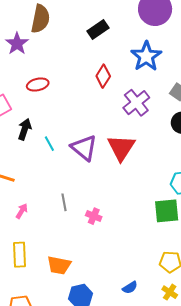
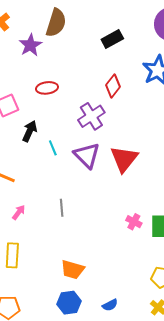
purple cross: (136, 103) -> (91, 116), moved
pink cross: (94, 216) -> (134, 222), moved
orange trapezoid: (59, 265) -> (73, 270), moved
blue semicircle: (130, 288) -> (110, 305), moved

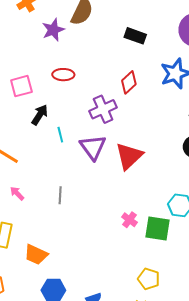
black rectangle: (112, 39) -> (135, 36), turned 40
pink arrow: (19, 212) -> (17, 193), turned -91
orange trapezoid: (73, 270) -> (36, 255), moved

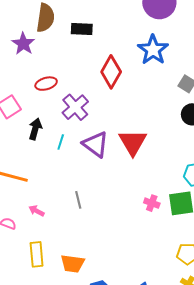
black rectangle: (135, 36) -> (82, 29), moved
red diamond: (129, 82) -> (111, 72), size x1.4
purple cross: (103, 109) -> (75, 107), moved
cyan line: (60, 135) -> (61, 142), turned 49

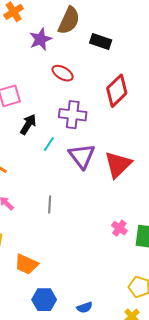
red ellipse: (46, 84) -> (63, 73), moved, turned 30
purple cross: (75, 107) -> (73, 115), turned 32

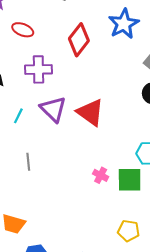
cyan line: (49, 144) -> (18, 116), moved
red triangle: (118, 164) -> (90, 112), turned -32

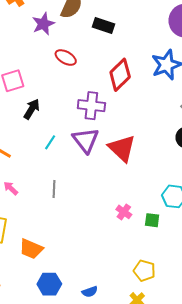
purple cross: (38, 69) -> (91, 106), moved
green square: (130, 180) -> (152, 220), size x0.6

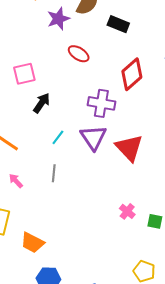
gray line: (54, 189) -> (54, 173), moved

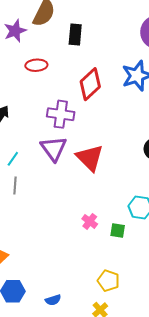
black rectangle: (118, 24) -> (75, 34), turned 75
red ellipse: (79, 54) -> (36, 65), turned -35
cyan line: (58, 137) -> (13, 159), moved

